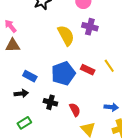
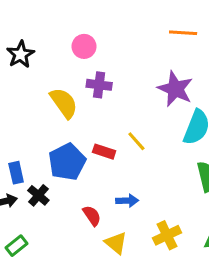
blue rectangle: (30, 76) -> (16, 173), turned 56
black cross: (50, 102) -> (38, 195), moved, turned 32
blue arrow: (111, 107) -> (127, 201), moved

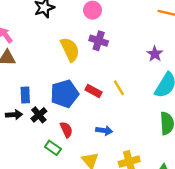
purple star: (175, 89) -> (155, 54), size x0.6
red semicircle: (92, 216) -> (66, 130), moved
green rectangle: (17, 246) -> (53, 148), moved, turned 63

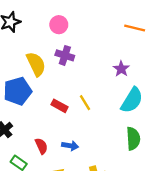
blue pentagon: (65, 94) -> (18, 91), moved
red semicircle: (66, 130) -> (41, 146), moved

